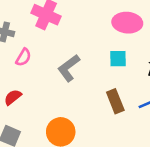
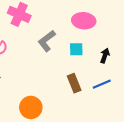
gray L-shape: (69, 68) -> (47, 41), moved

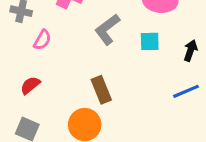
brown rectangle: (74, 83) -> (101, 90), moved

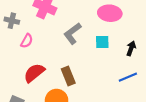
red semicircle: (30, 85) -> (34, 73), moved, size x1.5

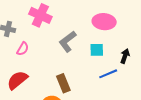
red semicircle: (34, 73) -> (17, 80), moved
blue line: (128, 77) -> (108, 74), moved

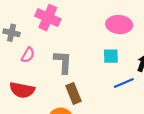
gray L-shape: (68, 41) -> (63, 62), moved, turned 130
red semicircle: (17, 80) -> (22, 90), turned -130

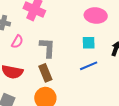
blue line: (124, 83) -> (89, 66), moved
brown rectangle: (74, 94) -> (45, 73), moved

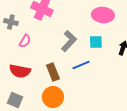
gray L-shape: (47, 48) -> (69, 41), moved, turned 40
blue line: (89, 66) -> (81, 65), moved

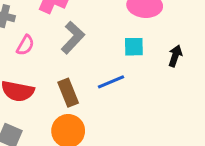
gray L-shape: (69, 41) -> (73, 38), moved

